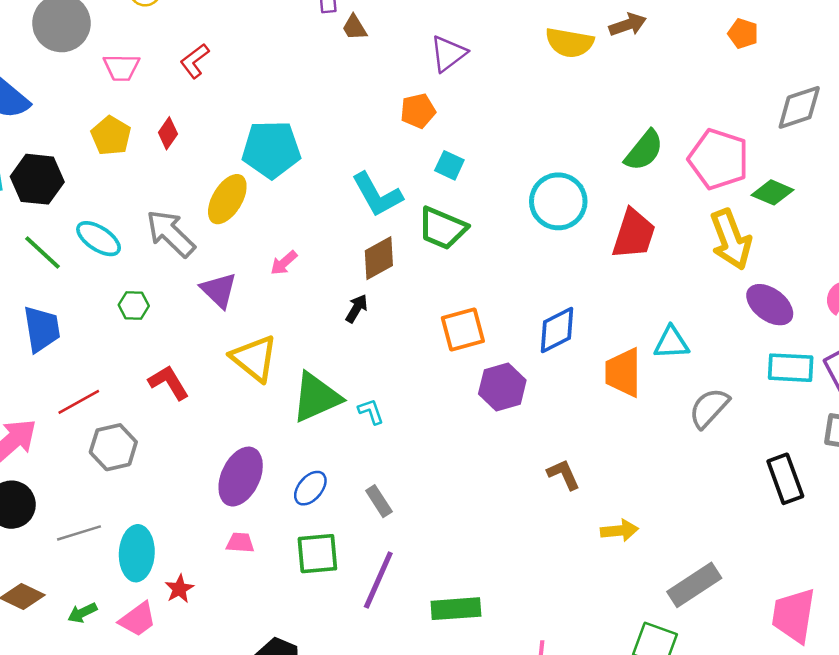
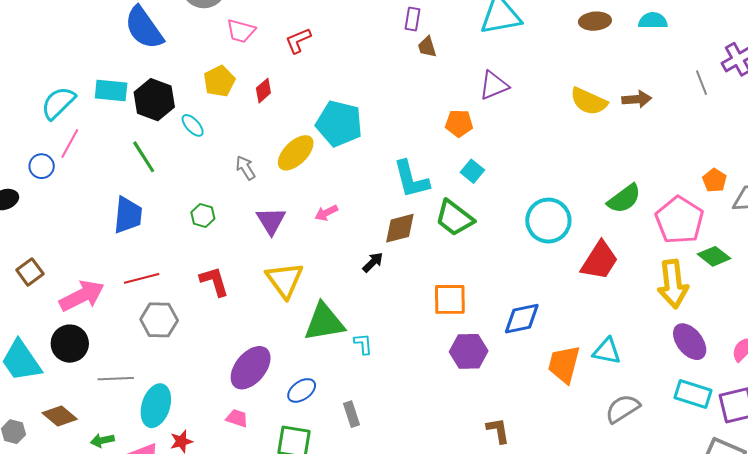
orange pentagon: (743, 34) -> (715, 180), moved
gray arrow: (171, 233) -> (245, 168), size x0.6
cyan ellipse: (99, 239) -> (193, 125), moved, size x0.7

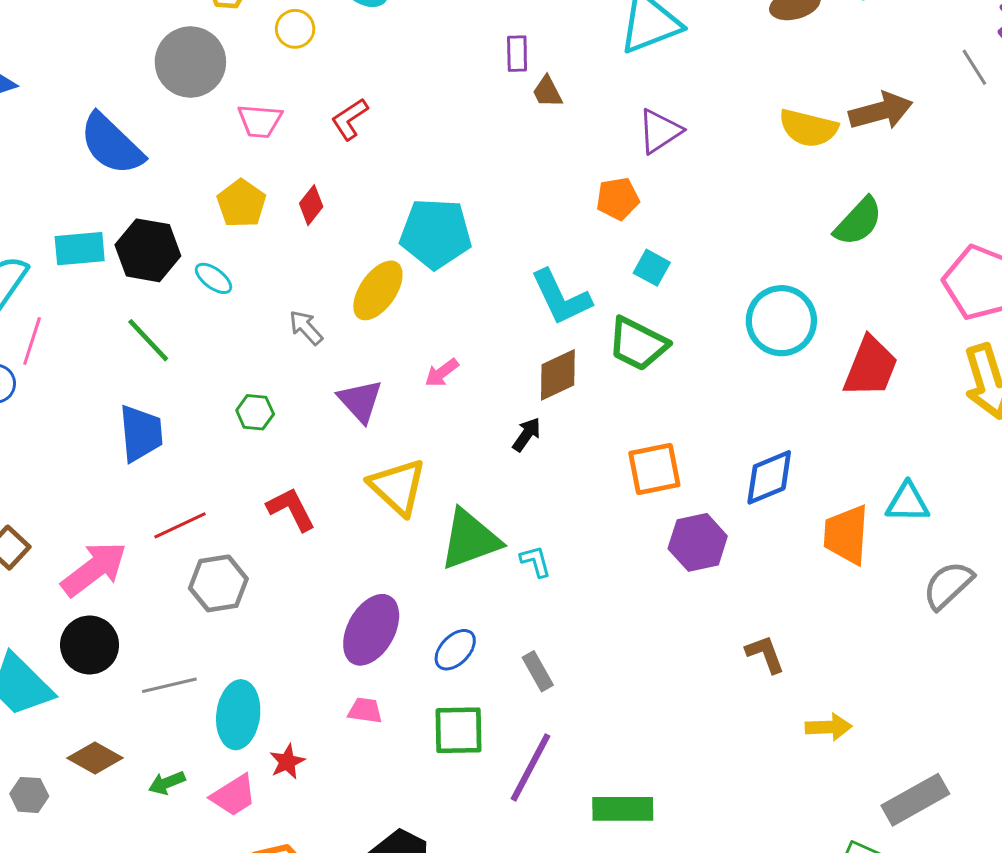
brown arrow: (637, 99) -> (881, 111), size x1.4
green semicircle: (624, 199) -> (858, 221), moved

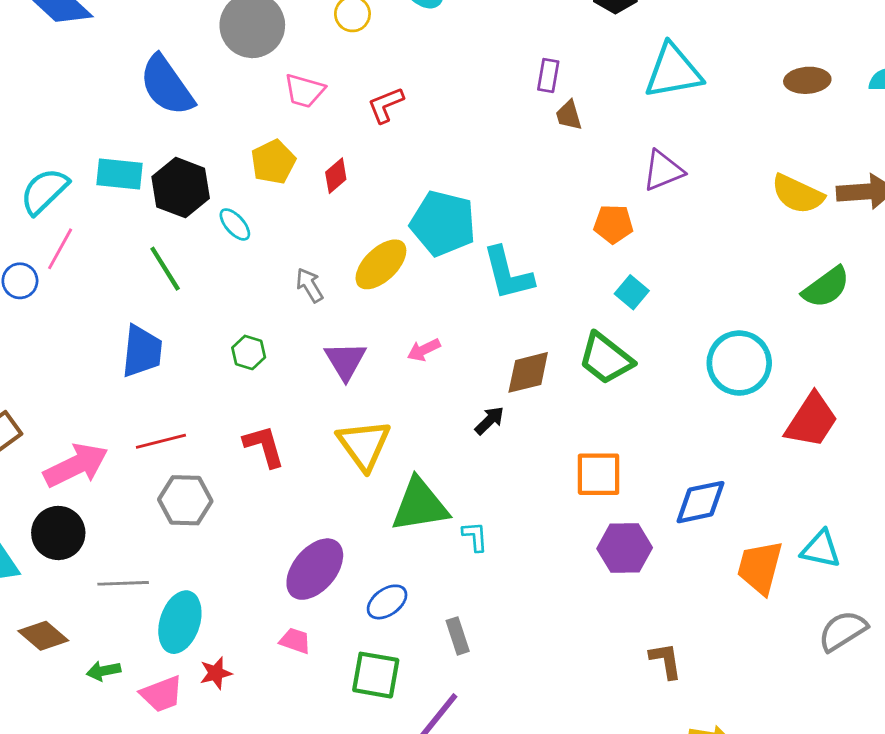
cyan L-shape: (561, 297) -> (508, 274), moved

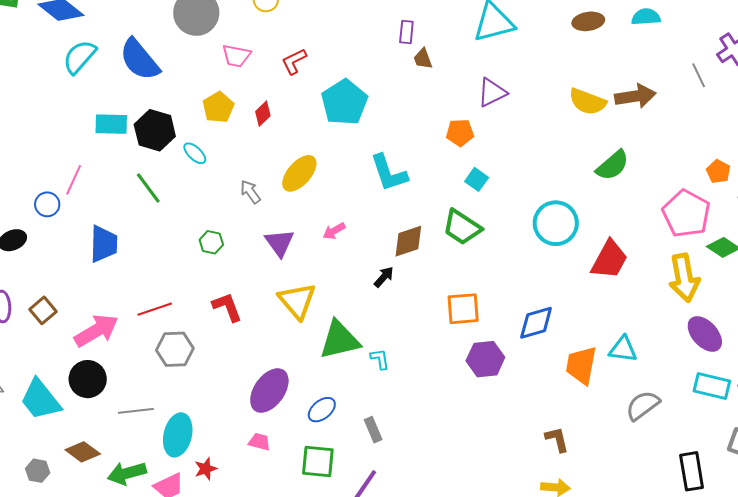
cyan semicircle: (44, 191) -> (80, 57), moved
cyan pentagon: (443, 223) -> (344, 102), moved, turned 30
blue trapezoid: (142, 351) -> (104, 244), moved
brown L-shape: (666, 661) -> (557, 439), moved
green arrow: (104, 671) -> (127, 473), size x1.6

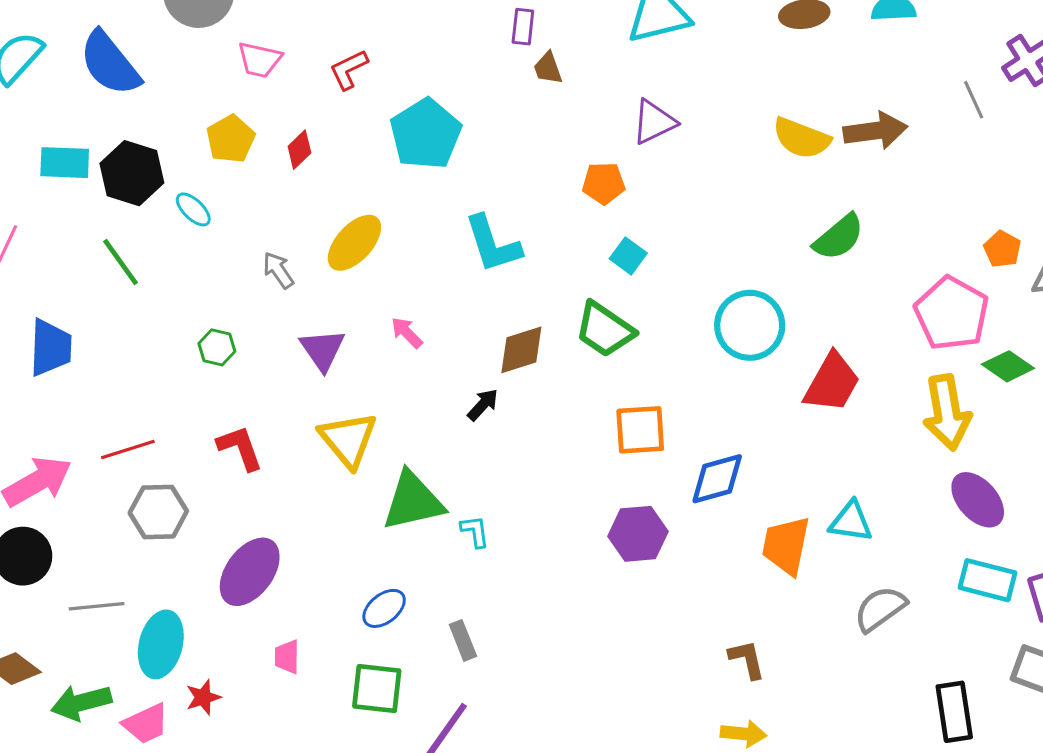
pink arrow: (334, 231) -> (407, 333), turned 75
orange square: (463, 309) -> (640, 430), moved
purple ellipse: (269, 391) -> (250, 572), moved
pink trapezoid: (259, 442) -> (287, 657), turned -105

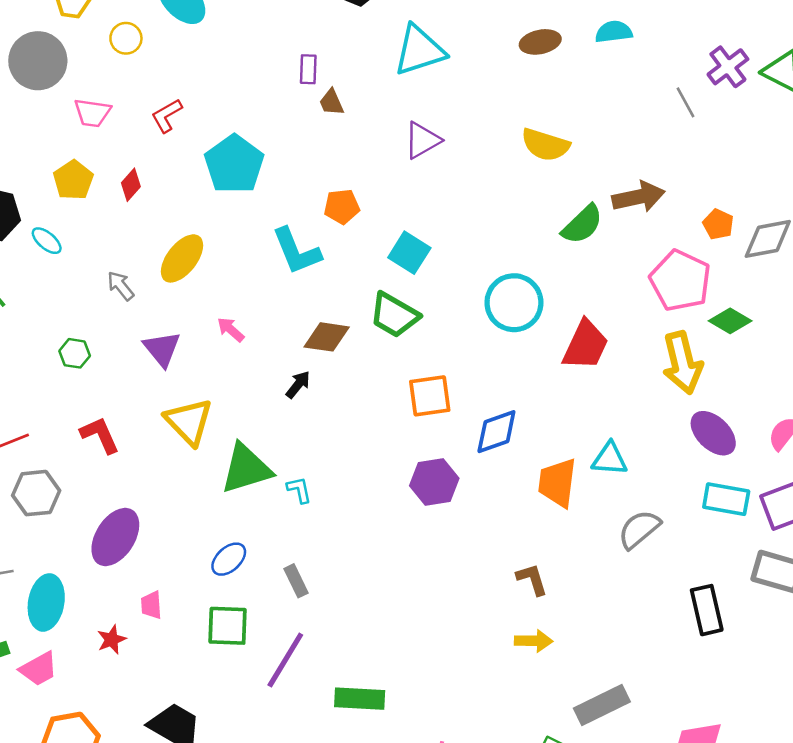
brown arrow: (875, 131) -> (638, 197), moved
orange pentagon: (604, 183) -> (342, 207), moved
cyan square: (628, 256) -> (409, 253), size x1.4
brown diamond: (521, 350) -> (327, 337), turned 30
red star: (203, 697) -> (112, 640), moved

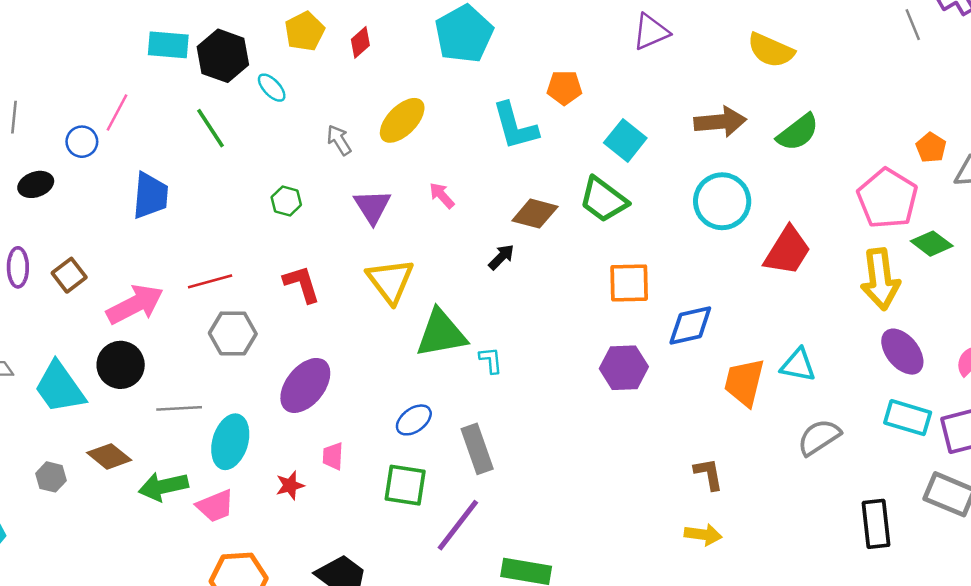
brown arrow: (638, 197) -> (720, 122), moved
gray rectangle: (296, 581) -> (477, 449), size x1.5

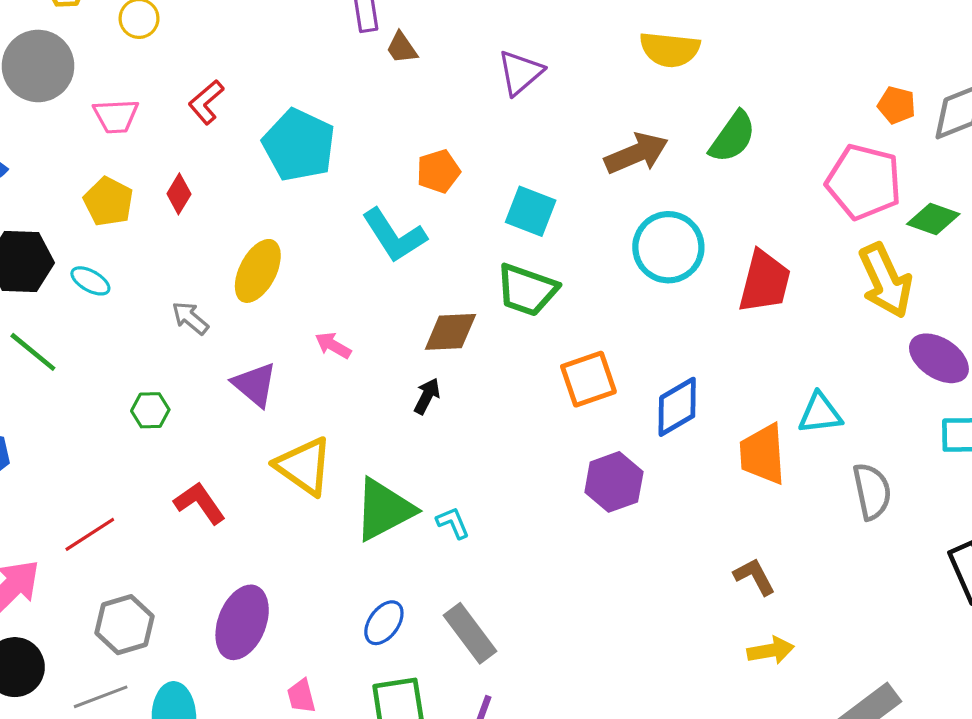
gray hexagon: (233, 333) -> (125, 625), moved
gray semicircle: (819, 437) -> (872, 491), turned 129

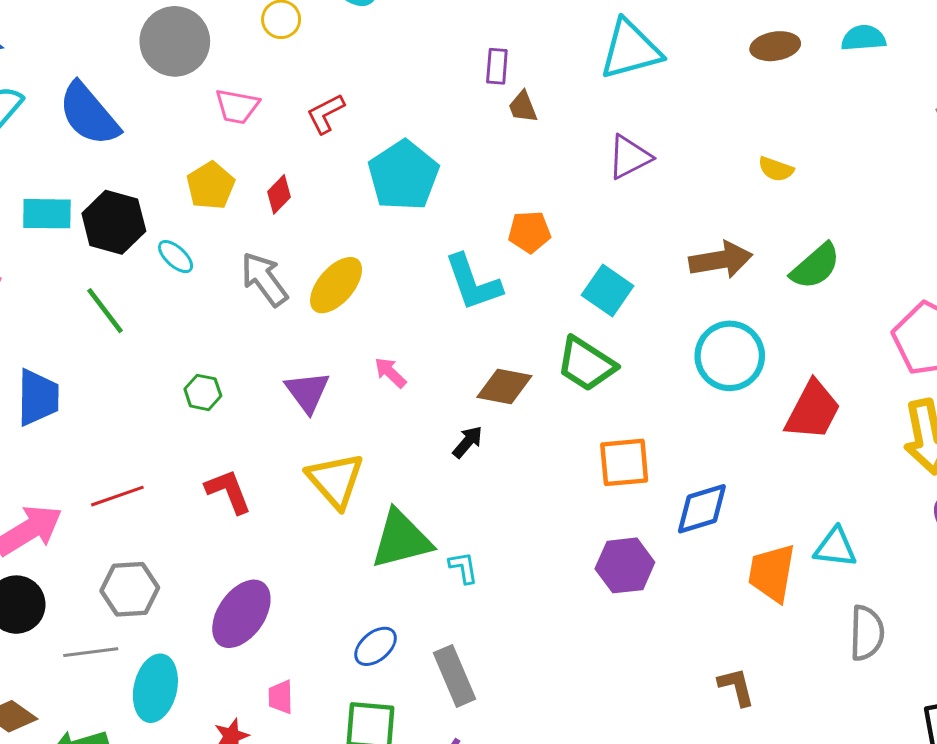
yellow semicircle: (670, 49) -> (776, 169), size x0.6
gray arrow: (190, 318) -> (264, 279), moved, size x1.5

